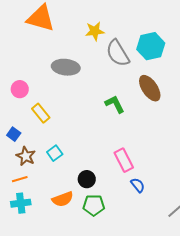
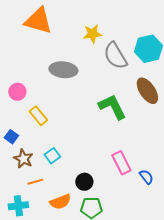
green L-shape: (115, 104) -> (112, 107), size x1.4
orange line: (20, 179) -> (35, 182), moved
blue semicircle: (138, 185) -> (146, 177), moved

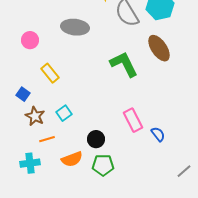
pink circle: (17, 92) -> (30, 40), moved

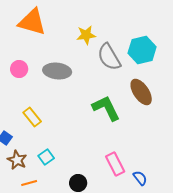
pink circle: (30, 40) -> (19, 69), moved

